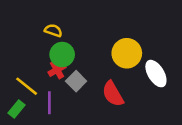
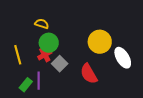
yellow line: (27, 86) -> (18, 55), moved, turned 36
green rectangle: (16, 109) -> (26, 85), moved

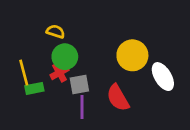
gray square: (60, 64) -> (79, 84), turned 35
purple line: (39, 81) -> (82, 107), moved
green rectangle: (26, 85) -> (34, 88), moved, turned 40

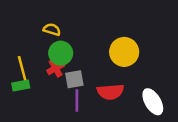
white ellipse: (163, 77) -> (153, 102), moved
green rectangle: (34, 88) -> (21, 86), moved
red semicircle: (118, 98) -> (110, 92), turned -65

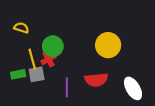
yellow semicircle: (52, 30) -> (21, 28), moved
yellow line: (22, 68) -> (32, 59), moved
gray square: (74, 79) -> (37, 74), moved

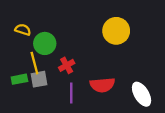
yellow circle: (108, 45) -> (116, 31), moved
green circle: (53, 46) -> (45, 43), moved
red cross: (48, 59) -> (67, 65), moved

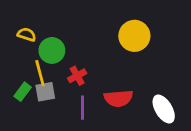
green rectangle: (19, 79) -> (23, 92), turned -42

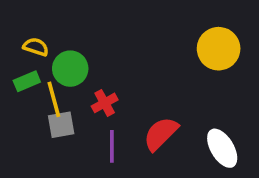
yellow circle: (134, 36) -> (219, 49), moved
green rectangle: (23, 92) -> (27, 81), moved, turned 30
red semicircle: (118, 98) -> (161, 134), turned 140

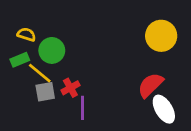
yellow line: (54, 99) -> (40, 73), turned -35
red cross: (105, 103) -> (70, 88), moved
red semicircle: (161, 134) -> (150, 85), moved

